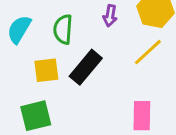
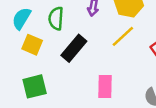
yellow square: (46, 70) -> (32, 45), moved, turned 30
pink rectangle: (142, 116) -> (105, 86), moved

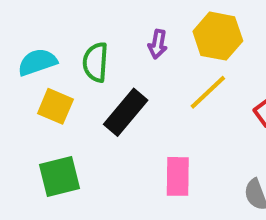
cyan semicircle: (21, 18) -> (37, 62), turned 40

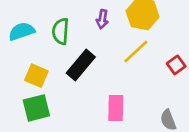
yellow square: (55, 106) -> (36, 76), moved

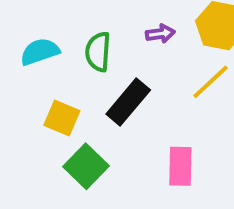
purple arrow: (102, 19) -> (160, 34), turned -108
green square: (36, 108) -> (86, 166), moved, turned -32

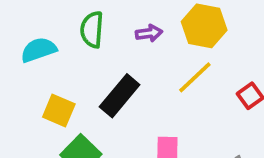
green semicircle: (98, 52) -> (92, 30), moved

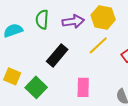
purple arrow: (149, 33) -> (73, 21), size x1.5
yellow square: (59, 110) -> (12, 76), moved

